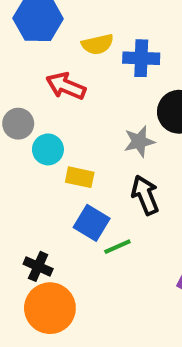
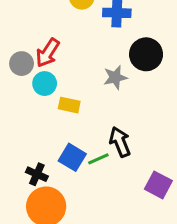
red arrow: (66, 86) -> (48, 53), moved, turned -80
black arrow: (145, 195) -> (120, 142), moved
blue square: (92, 223) -> (72, 157), moved

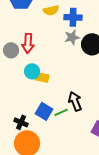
red arrow: (48, 53) -> (28, 43), turned -30
gray star: (115, 77) -> (72, 37), moved
cyan circle: (45, 84) -> (32, 71), moved

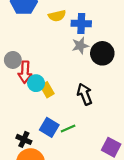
red arrow: (28, 43) -> (25, 72), moved
yellow rectangle: (42, 77) -> (47, 90), turned 48
black arrow: (75, 101) -> (85, 94), moved

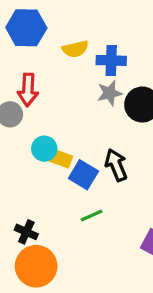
red arrow: (25, 72) -> (28, 90), moved
yellow rectangle: (47, 90) -> (61, 158), turned -40
blue square: (49, 127) -> (83, 175), moved

